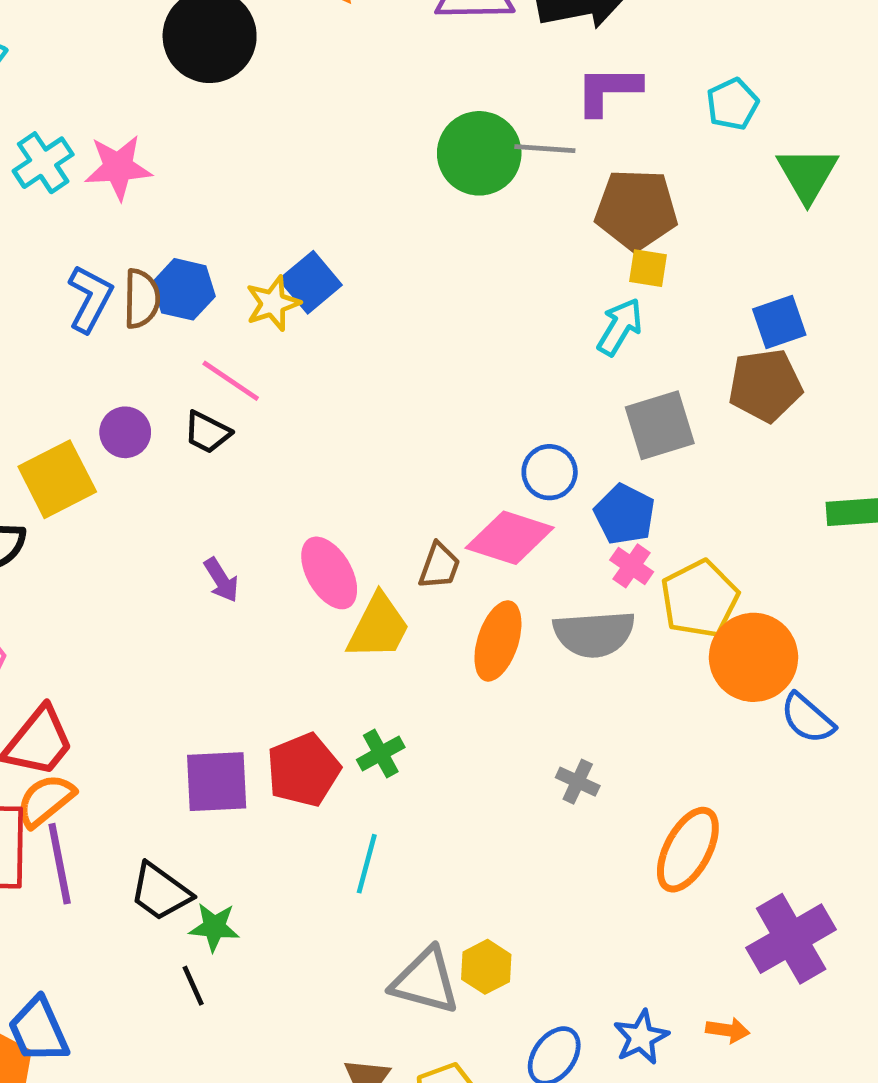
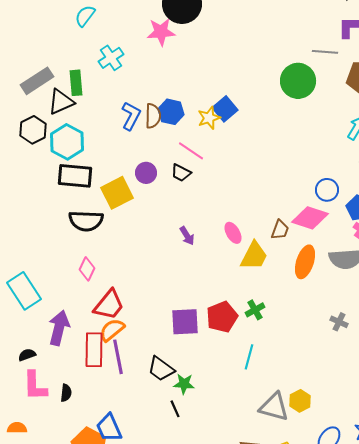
green circle: (479, 153) -> (298, 81), moved
pink star: (118, 167) -> (161, 32), moved
pink ellipse: (329, 573) -> (233, 233), size x0.7

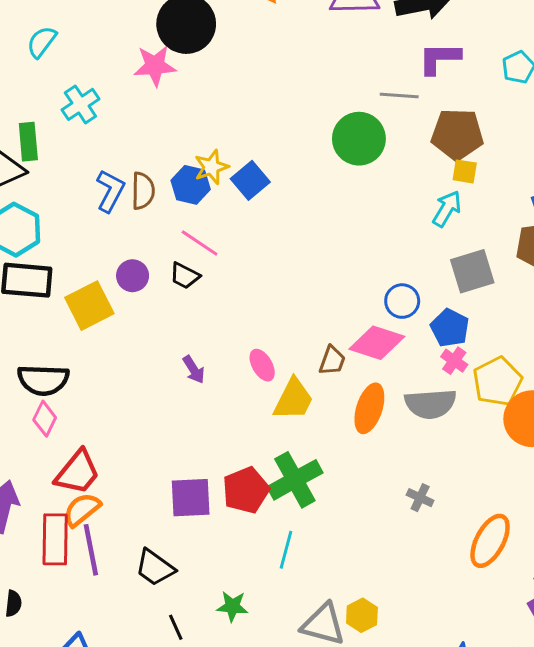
blue hexagon: (171, 112) -> (191, 185), moved
yellow star: (209, 118) -> (212, 167), moved
black semicircle: (86, 221) -> (43, 380), moved
green cross: (255, 310) -> (295, 480), size x1.8
green star: (184, 384) -> (232, 606), moved

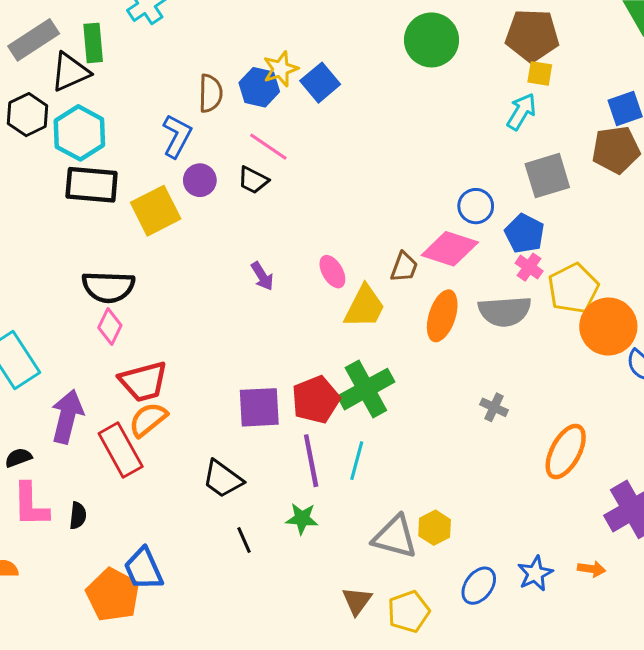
blue L-shape: (110, 191) -> (177, 136), moved
red trapezoid: (77, 472) -> (143, 381), turned 36
red rectangle: (55, 539) -> (121, 450), turned -30
purple line: (91, 550) -> (311, 461), moved

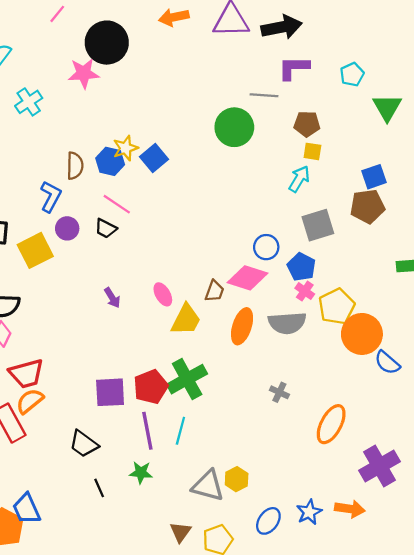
brown pentagon: (532, 35) -> (307, 124), size x0.7
orange arrow: (592, 569) -> (350, 509), size x1.5

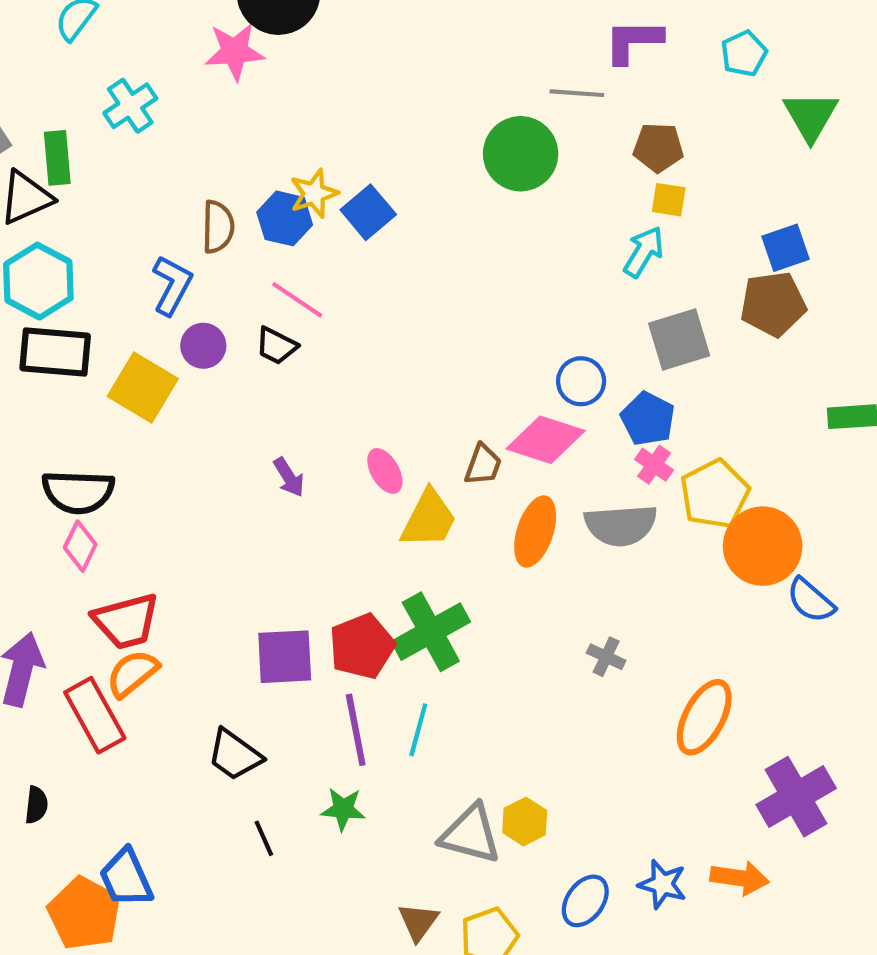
yellow square: (35, 250) -> (143, 387), turned -32
blue star: (309, 512) -> (662, 884), turned -30

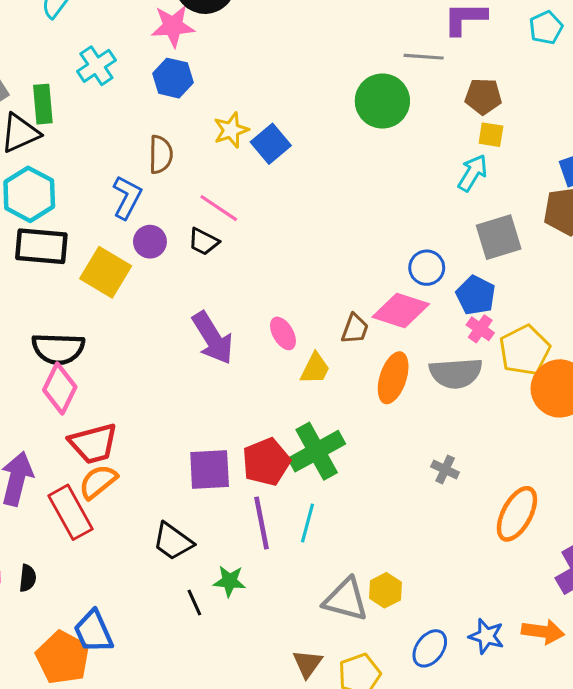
blue hexagon: (285, 218) -> (173, 78), moved
purple arrow: (289, 477) -> (213, 338), size x1.8
yellow trapezoid: (429, 519) -> (315, 369), size x0.7
pink diamond: (80, 546) -> (60, 388), size x1.4
green star: (343, 809) -> (229, 581), moved

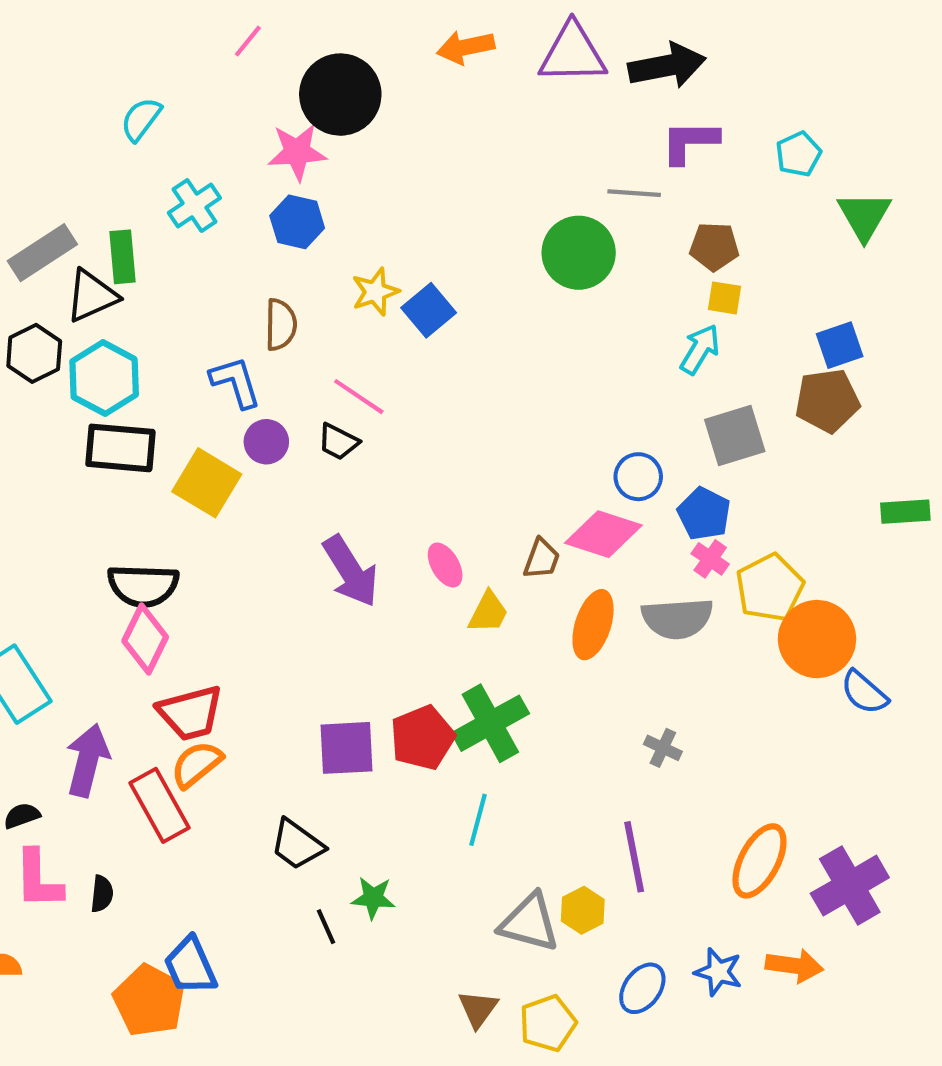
blue L-shape: (127, 197) -> (236, 382), turned -45
orange ellipse: (517, 514) -> (759, 861), moved
purple line: (262, 523) -> (634, 857), moved

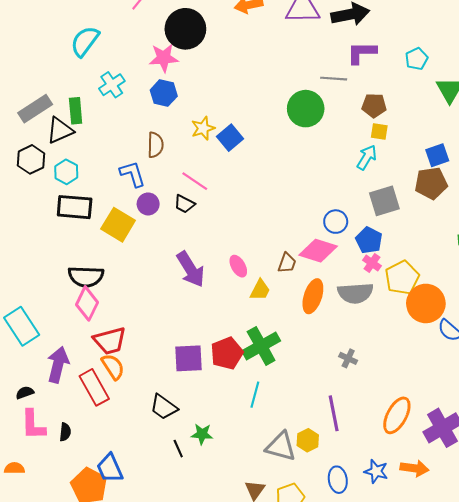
cyan semicircle: (141, 119) -> (85, 41), size x1.4
cyan hexagon: (104, 378) -> (66, 172), size x0.7
orange semicircle: (196, 764) -> (113, 367), turned 96
blue ellipse: (642, 988) -> (338, 480), turned -45

